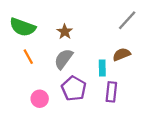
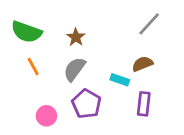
cyan rectangle: (102, 68) -> (120, 80), turned -70
purple rectangle: (111, 92) -> (144, 104), moved

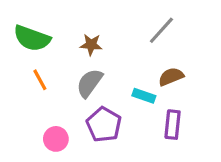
gray line: (149, 24) -> (161, 30), moved
brown star: (76, 37) -> (91, 45), turned -30

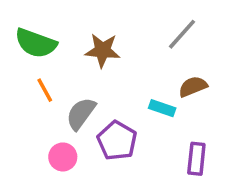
brown star: (91, 45) -> (103, 50), size x1.4
gray semicircle: (89, 83) -> (81, 114), moved
purple rectangle: (173, 125) -> (196, 159), moved

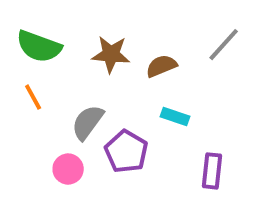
gray line: (182, 34) -> (224, 45), moved
brown semicircle: (193, 87) -> (161, 66), moved
orange line: (45, 90) -> (33, 97), moved

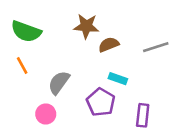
gray line: (224, 45) -> (156, 47), moved, turned 30
brown star: (111, 54) -> (86, 26), moved
purple pentagon: (126, 151) -> (101, 102), moved

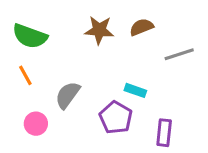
brown semicircle: (109, 45) -> (141, 27), moved
pink circle: (46, 114) -> (36, 124), moved

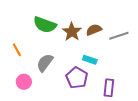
brown semicircle: (141, 27) -> (94, 30), moved
brown star: (99, 30) -> (72, 32), moved, turned 30
green semicircle: (30, 36) -> (45, 25), moved

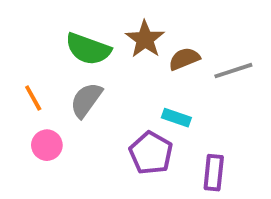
brown star: (72, 32) -> (145, 39), moved
gray semicircle: (45, 63) -> (86, 100), moved
pink circle: (24, 82) -> (47, 145), moved

